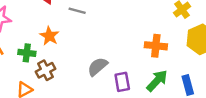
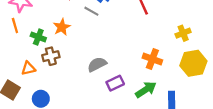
purple rectangle: (122, 82) -> (115, 83), turned 60

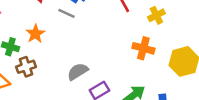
yellow cross: (183, 33) -> (156, 15), moved
orange cross: (152, 59) -> (143, 48), moved

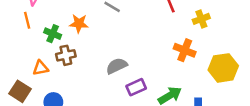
orange star: (35, 34) -> (79, 23), turned 30

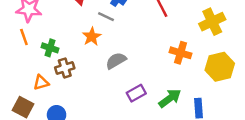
yellow cross: (201, 19) -> (212, 22), moved, size x1.5
orange star: (79, 23) -> (92, 37), moved, turned -30
gray semicircle: (117, 66) -> (116, 61), moved

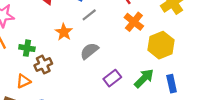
gray line: (106, 17) -> (89, 15), moved, turned -56
orange cross: (180, 53) -> (134, 22), moved, turned 30
yellow hexagon: (220, 67) -> (161, 45), moved

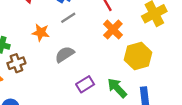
orange star: (64, 32) -> (41, 32), turned -30
green arrow: (144, 78) -> (117, 88), turned -95

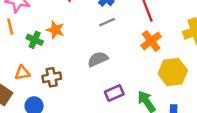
orange star: (41, 32) -> (55, 30), moved
brown cross: (16, 63) -> (52, 77), moved

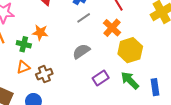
orange cross: (151, 41) -> (112, 28), moved
yellow hexagon: (173, 72) -> (130, 50), moved
orange triangle: (22, 73) -> (23, 67), moved

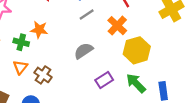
orange triangle: (23, 67) -> (20, 67), turned -32
brown cross: (44, 74) -> (43, 75), turned -35

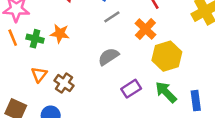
green cross: (21, 42) -> (35, 39), moved

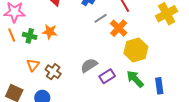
gray line: (112, 17) -> (101, 18), moved
gray semicircle: (108, 57) -> (89, 65), moved

